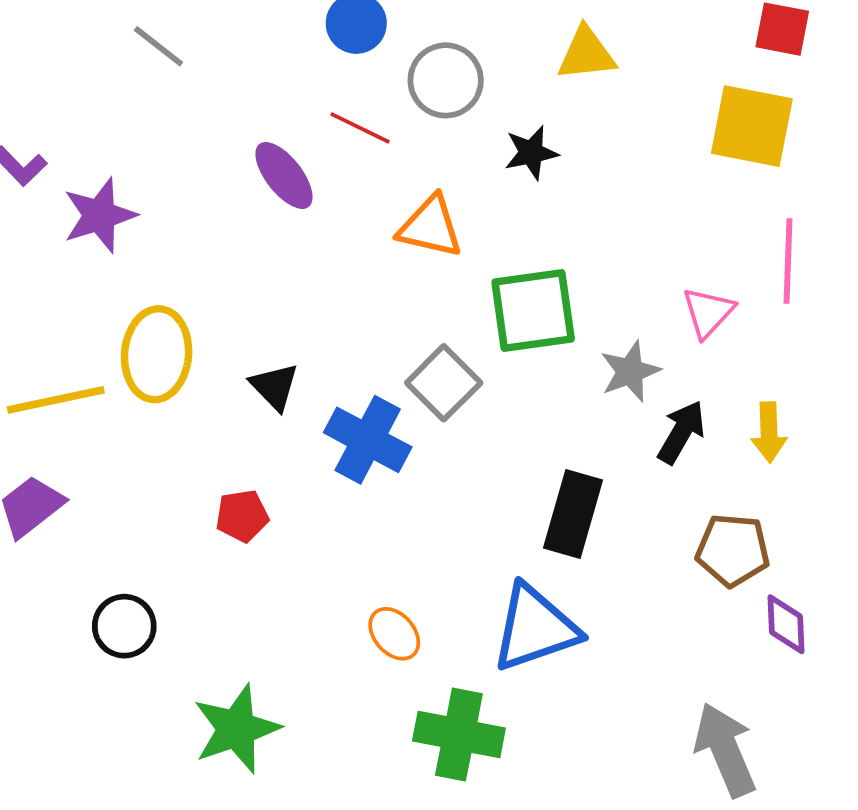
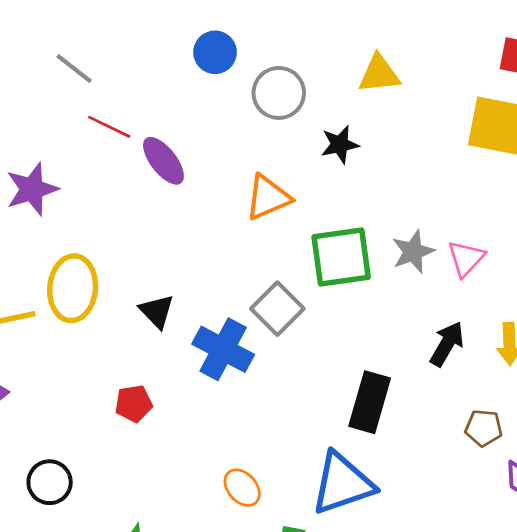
red line: (360, 128) -> (109, 127), moved
orange triangle: (430, 227) -> (268, 197), turned -36
gray star: (630, 371) -> (413, 252), moved
brown pentagon: (733, 550) -> (484, 428), size x0.7

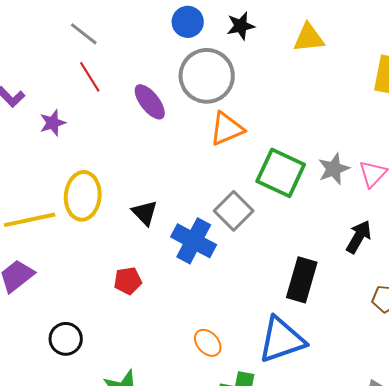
gray circle: (279, 93) -> (207, 76), moved, size x1.4
red line: (109, 127) -> (90, 77), moved, turned 32
black star: (340, 144) -> (241, 26), moved
purple star: (32, 189) -> (53, 123), size x0.7
green square: (341, 257) -> (281, 173), turned 33

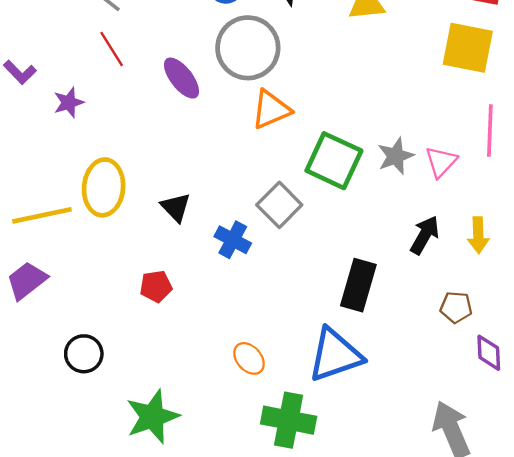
blue cross: (194, 241) -> (233, 240), size x0.7

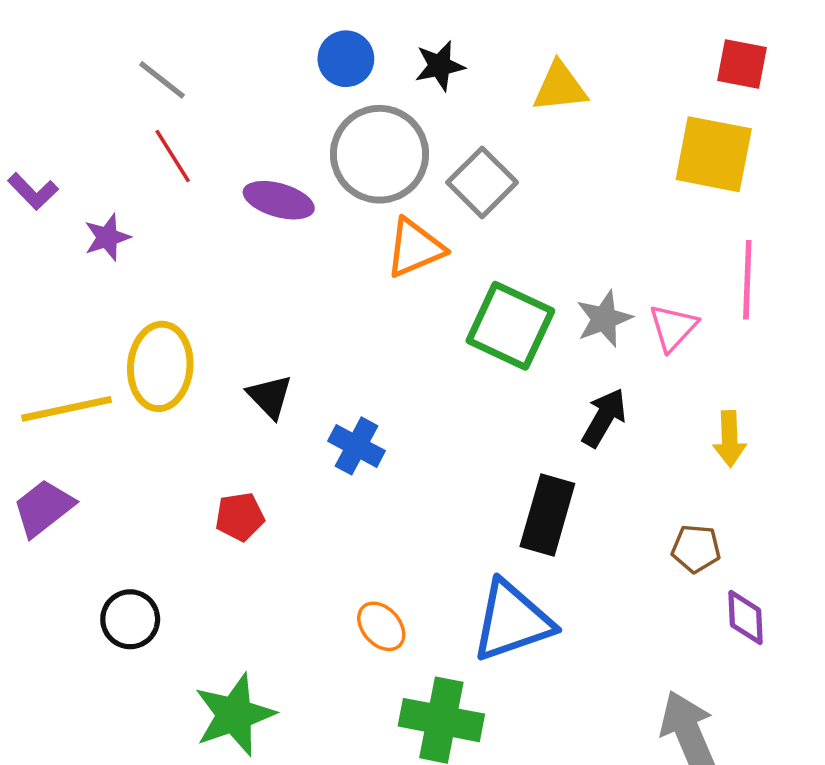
purple ellipse: (182, 78) -> (279, 200), turned -36
gray square: (279, 205) -> (482, 182), moved
black arrow: (425, 235) -> (604, 418), moved

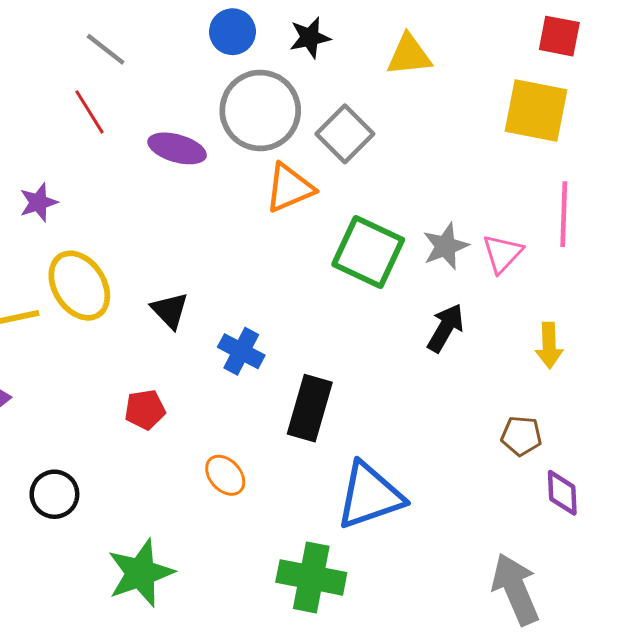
gray line: (162, 80) -> (106, 49), moved
purple star: (107, 237) -> (38, 202), moved
yellow ellipse: (160, 366) -> (79, 286), turned -38
black rectangle: (547, 515) -> (310, 408), moved
orange ellipse: (381, 626) -> (225, 475), moved

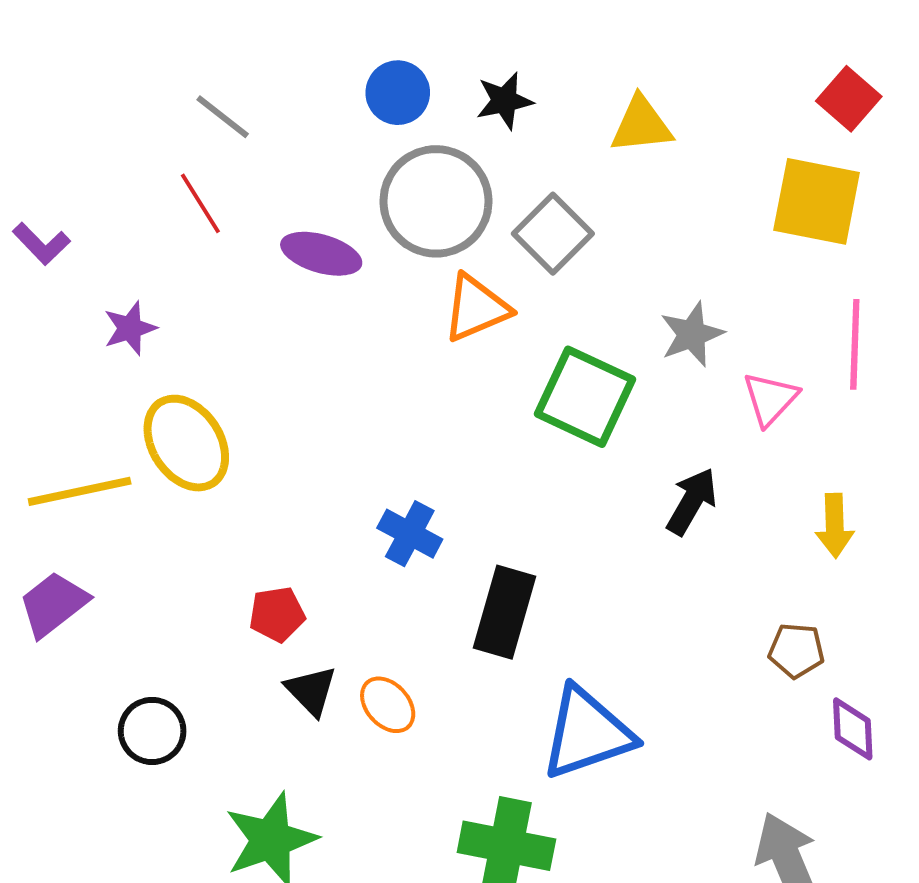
red square: (559, 36) -> (849, 99), turned 30
gray star: (446, 246) -> (692, 334), moved
black triangle: (170, 310) -> (311, 691), moved

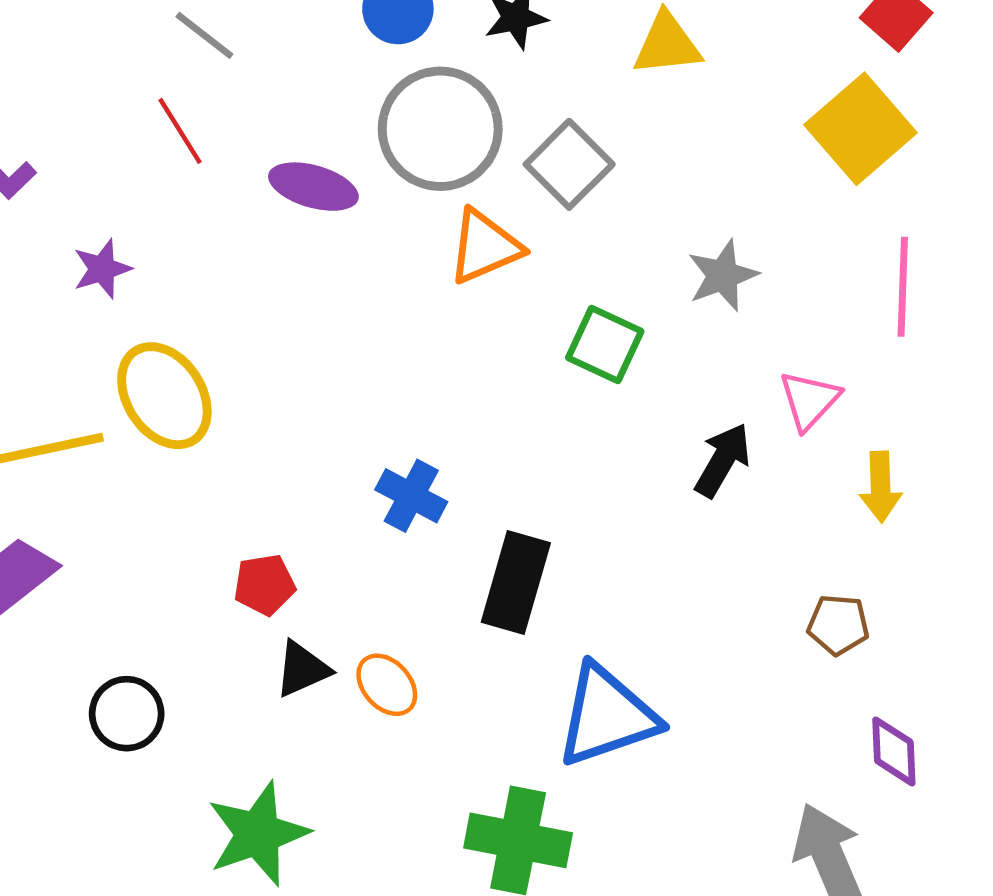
yellow square: (817, 201) -> (861, 129), turned 38
green square: (585, 397) -> (605, 344), size x0.7
pink triangle: (770, 399) -> (809, 400), moved
black triangle: (311, 691) -> (302, 669), turned 50
purple diamond: (853, 729) -> (894, 751), moved

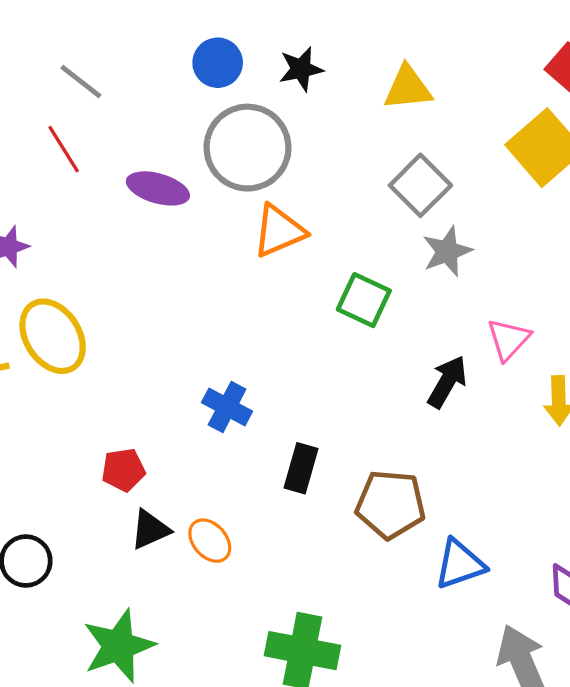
gray square: (569, 164) -> (420, 185), moved
black rectangle: (516, 582) -> (301, 468), size x0.7
brown pentagon: (838, 625) -> (391, 504), moved, size x1.6
blue triangle: (607, 716) -> (460, 564), moved, size x0.7

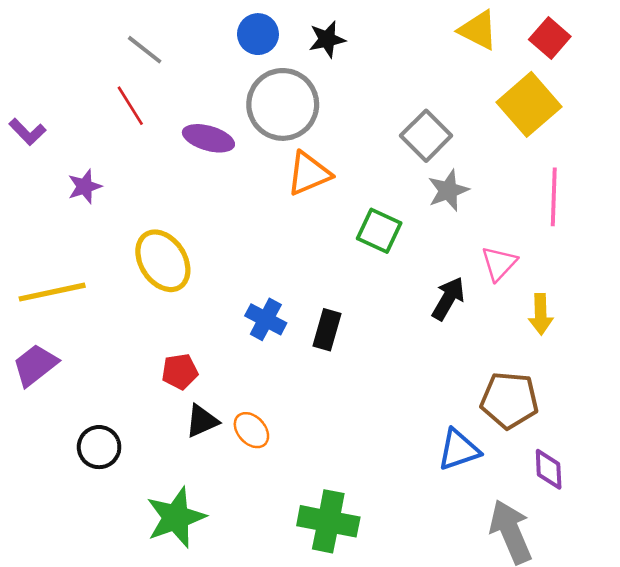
yellow triangle: (408, 88) -> (478, 30), moved, turned 33
yellow ellipse: (53, 336) -> (163, 261), moved
black rectangle: (301, 468) -> (327, 330), moved
brown pentagon: (391, 504) -> (509, 400), moved

